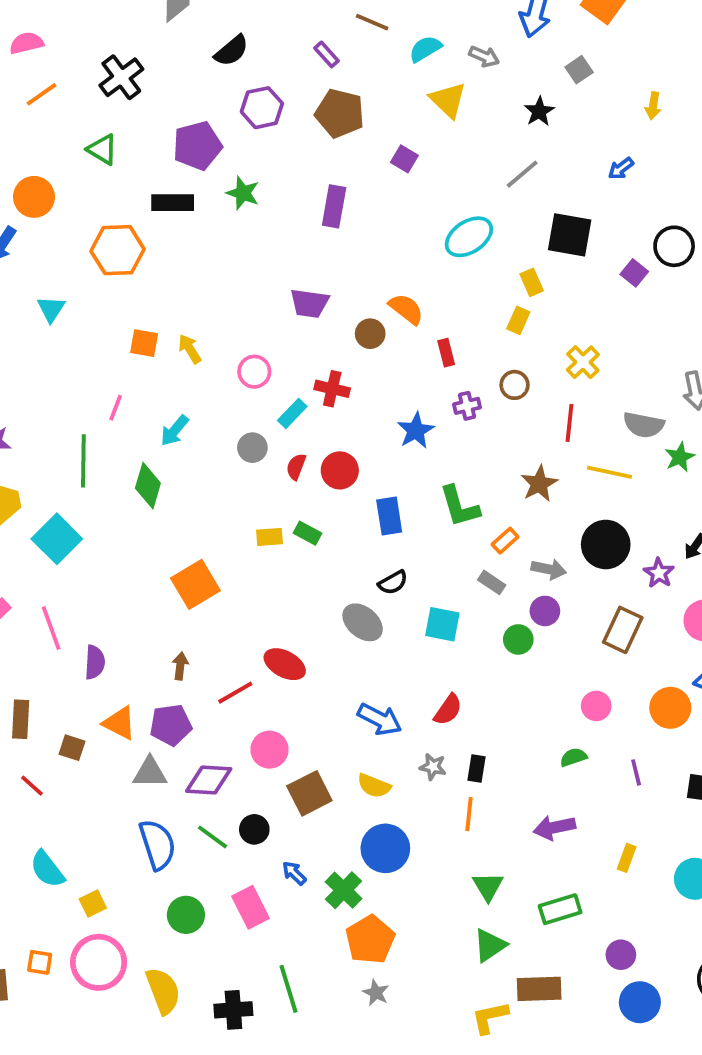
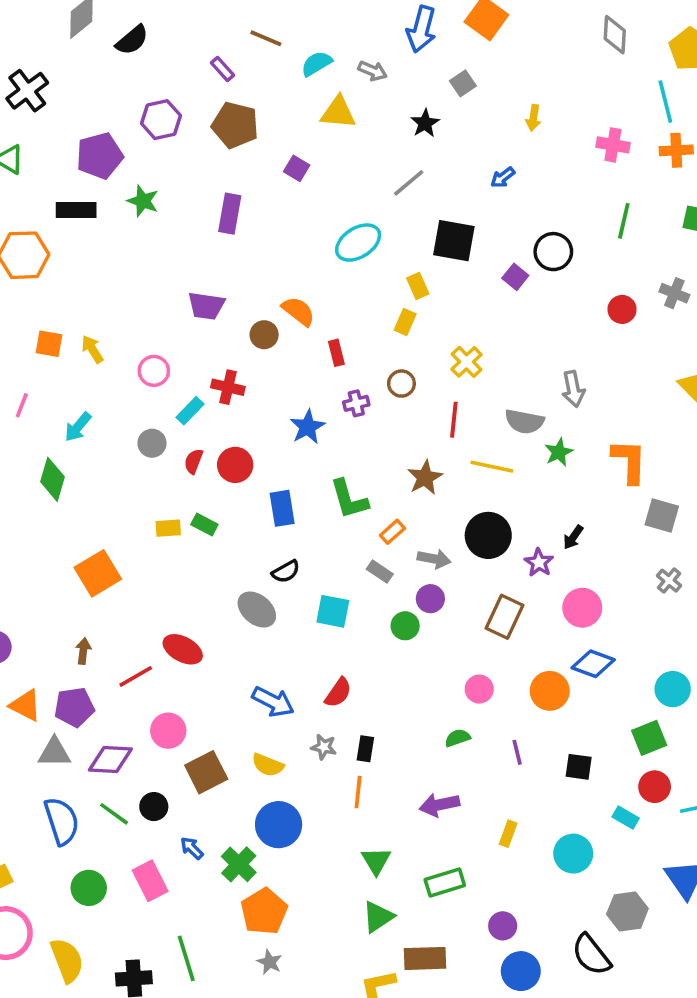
black semicircle: (232, 51) -> (132, 40), moved
yellow triangle: (448, 100) -> (338, 112), turned -39

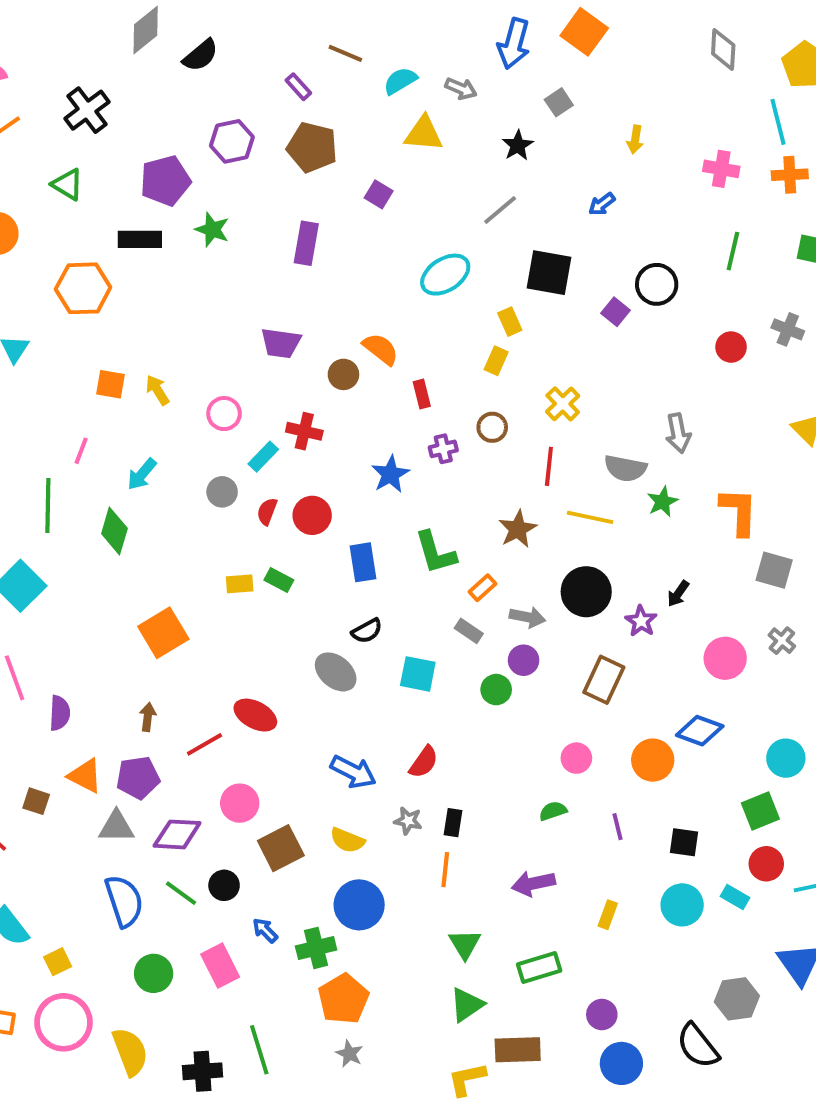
pink circle: (582, 608) -> (725, 658), moved
cyan circle: (573, 854) -> (682, 905), moved
green cross: (239, 864) -> (316, 948), turned 32

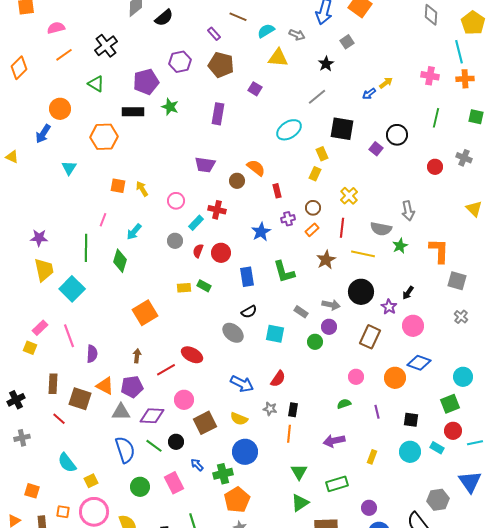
yellow arrow: (635, 140) -> (386, 83), moved, turned -136
orange rectangle: (482, 588) -> (312, 230), moved
pink circle: (725, 658) -> (413, 326), moved
brown square: (36, 801) -> (80, 399), size x1.6

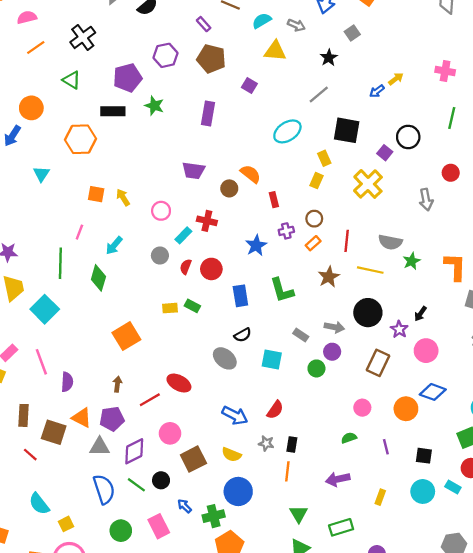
yellow cross: (349, 196) -> (368, 184), moved, size x1.5
gray arrow: (408, 211) -> (426, 200), moved
purple diamond: (152, 416) -> (134, 451), turned -30

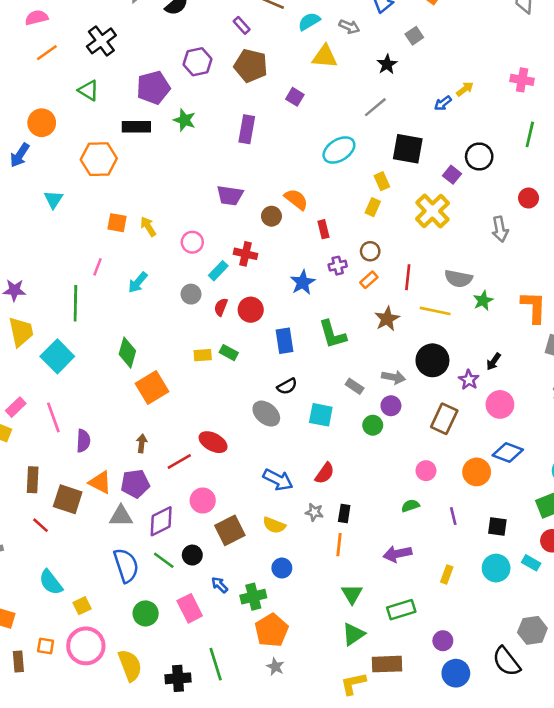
green diamond: (98, 278) -> (127, 353), moved
blue circle: (238, 491) -> (282, 568), size x0.6

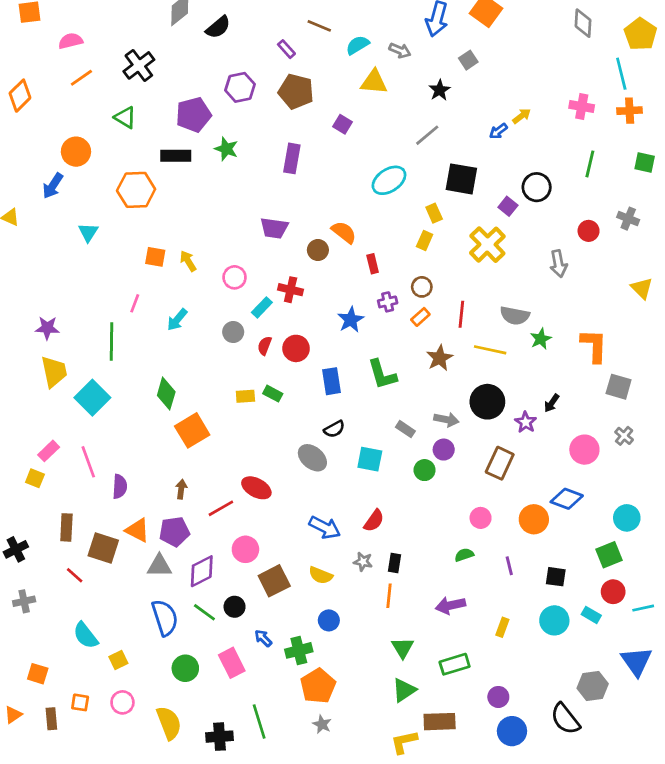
pink circle: (500, 404) -> (584, 450), moved
pink circle: (86, 646) -> (122, 702), size x0.6

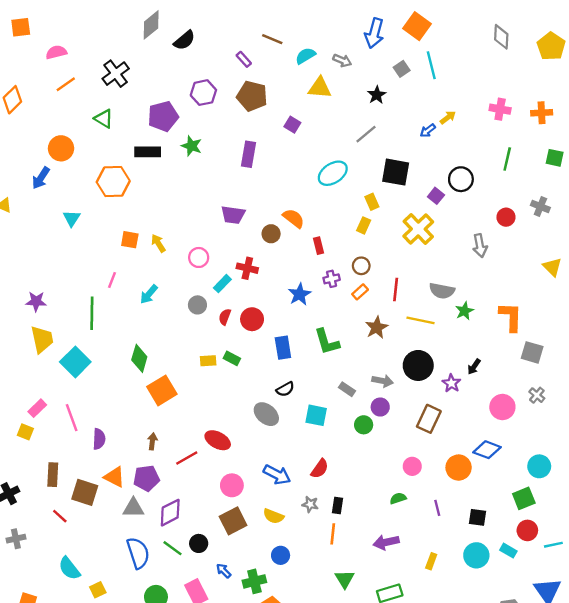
cyan line: (621, 74) -> (431, 65), moved
pink circle: (245, 549) -> (232, 485), moved

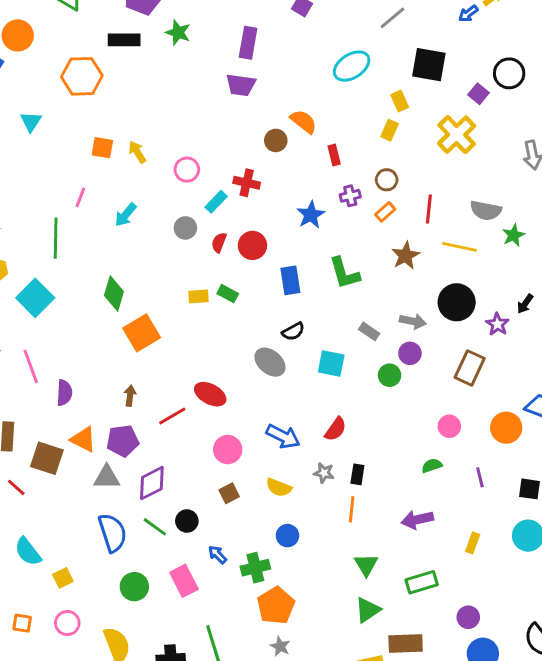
purple trapezoid: (233, 215) -> (241, 85), moved
brown square: (233, 521) -> (229, 493), size x0.6

